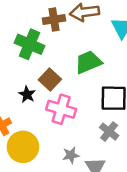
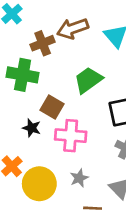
gray star: (71, 155) -> (79, 178), moved

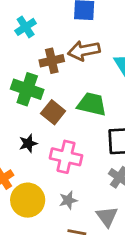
green trapezoid: (88, 80) -> (92, 104), turned 40
brown square: (52, 107) -> (53, 112), moved
black star: (32, 128) -> (28, 143), turned 30

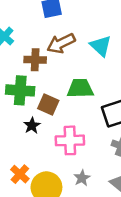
brown cross: (52, 61) -> (35, 60), turned 30
black star: (28, 143) -> (32, 125), moved

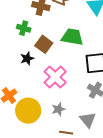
green cross: (20, 90) -> (24, 28), size x0.6
pink cross: (70, 140) -> (55, 77), turned 35

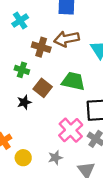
pink cross: (55, 77) -> (71, 130), moved
yellow circle: (28, 111) -> (23, 158), size x0.6

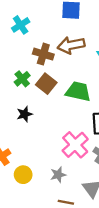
green cross: (22, 70) -> (22, 79), turned 32
brown square: (43, 88) -> (46, 84), moved

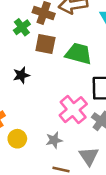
green cross: (22, 79) -> (22, 27), moved
brown square: (46, 84) -> (45, 44), turned -30

